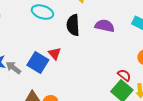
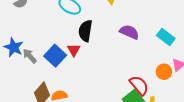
black semicircle: (73, 25) -> (85, 31), moved
red semicircle: (124, 75) -> (139, 85), size x1.5

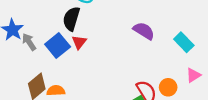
black semicircle: (85, 31) -> (71, 19), moved
orange circle: (164, 72) -> (168, 87), moved

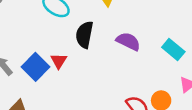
black semicircle: (71, 19) -> (84, 35), moved

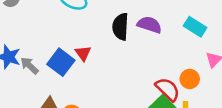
black semicircle: (84, 35) -> (120, 27), moved

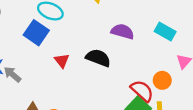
black semicircle: (120, 27) -> (98, 58), moved, turned 110
blue square: (61, 62) -> (36, 33), moved

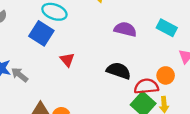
black semicircle: (98, 58) -> (119, 71), moved
red semicircle: (142, 91) -> (146, 86), turned -45

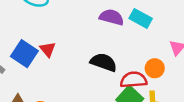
cyan rectangle: (167, 28) -> (141, 18), moved
blue square: (41, 33) -> (24, 54), moved

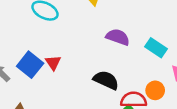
cyan rectangle: (141, 18) -> (156, 48), moved

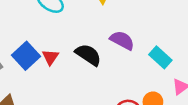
black semicircle: (106, 80) -> (88, 55), moved

